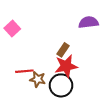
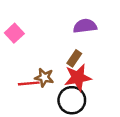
purple semicircle: (88, 22) -> (85, 26), moved
brown star: (38, 79) -> (44, 77), moved

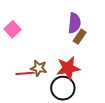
purple semicircle: (85, 26) -> (74, 23), turned 102
brown rectangle: (74, 58) -> (80, 37), moved

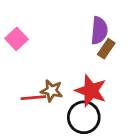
red star: (68, 68) -> (91, 91), turned 30

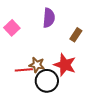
purple semicircle: (99, 30) -> (49, 18), moved
black circle: (84, 117) -> (47, 81), moved

